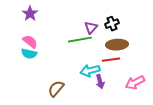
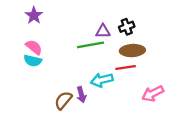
purple triangle: (91, 28) -> (103, 31), turned 48
purple arrow: (100, 82) -> (81, 95), moved

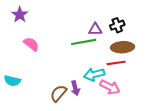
purple star: (34, 15) -> (20, 15), moved
cyan semicircle: (33, 61) -> (12, 81), moved
pink arrow: (153, 94) -> (110, 87), moved, turned -126

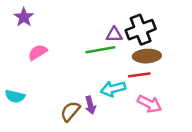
black cross: (117, 25) -> (141, 30), size x1.6
pink semicircle: (31, 44) -> (38, 52), turned -70
pink arrow: (110, 87) -> (149, 104), moved

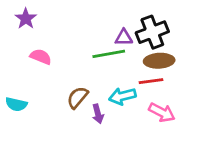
pink semicircle: (38, 52) -> (41, 57), turned 54
brown semicircle: (70, 111) -> (77, 97), moved

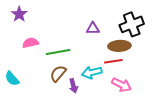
black cross: (152, 32) -> (132, 24), moved
green line: (109, 54) -> (58, 52), moved
pink semicircle: (41, 57) -> (30, 43), turned -35
cyan semicircle: (16, 104) -> (12, 79), turned 35

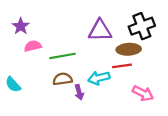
purple star: (19, 14) -> (21, 26), moved
purple triangle: (93, 29) -> (100, 31), size x1.6
brown semicircle: (58, 74) -> (63, 79), turned 42
pink arrow: (121, 85) -> (143, 93), moved

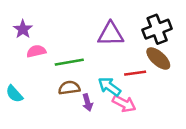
brown ellipse: (129, 49) -> (158, 58), moved, turned 45
cyan arrow: (99, 78) -> (109, 87), turned 50
pink arrow: (143, 93) -> (124, 104), moved

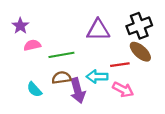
cyan arrow: (109, 87) -> (97, 77), turned -36
cyan semicircle: (14, 94) -> (34, 90), moved
purple arrow: (88, 102) -> (78, 91), size x1.6
pink arrow: (124, 104) -> (123, 90), moved

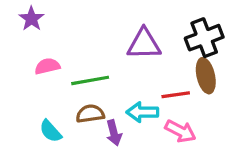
purple star: (20, 26) -> (31, 19), moved
brown ellipse: (140, 52) -> (206, 76), turned 35
purple arrow: (78, 91) -> (114, 133), size x0.7

